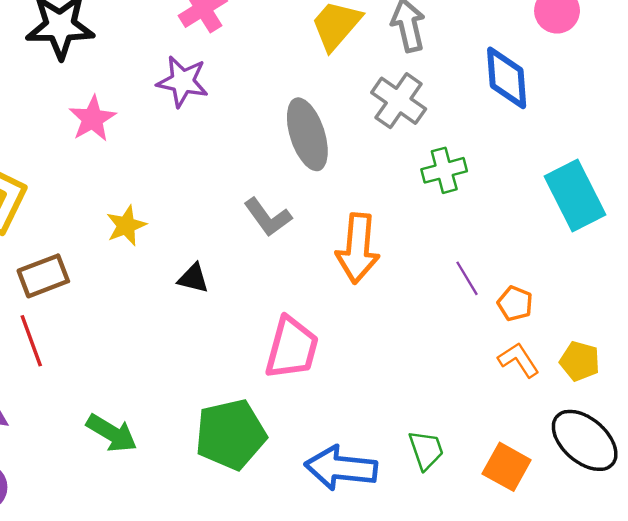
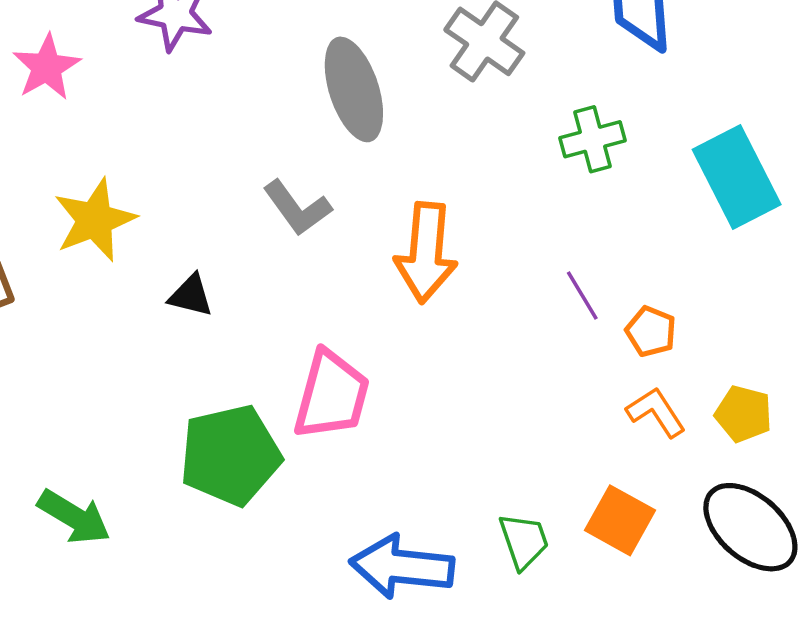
green cross: (444, 170) -> (593, 139), moved
yellow star: (126, 226) -> (95, 220), size x1.4
green pentagon: (231, 434) -> (230, 455), moved
orange square: (507, 467) -> (620, 520), moved

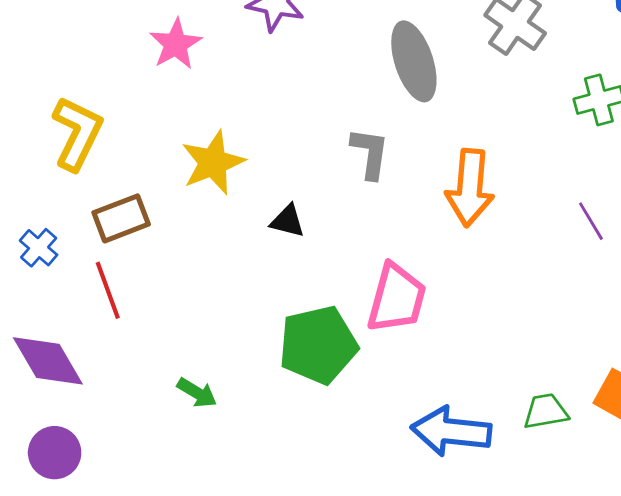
gray L-shape: (297, 208) -> (370, 153), turned -136
green arrow: (74, 517) -> (197, 393), size x0.7
green trapezoid: (524, 541) -> (546, 411), turned -81

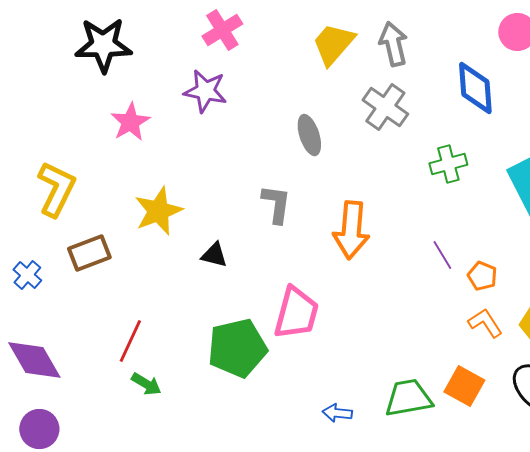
gray ellipse: (414, 61) -> (309, 135), size x0.7
red line: (108, 290) -> (130, 341), moved, turned 45
green trapezoid: (546, 411) -> (408, 398), size x1.4
blue arrow: (451, 431) -> (337, 413), size x0.5

